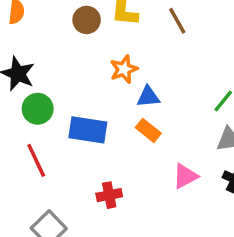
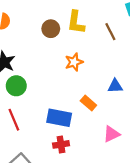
blue triangle: (148, 97) -> (115, 86), moved
blue rectangle: (88, 130) -> (59, 118), moved

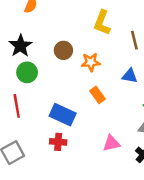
brown circle: (51, 29) -> (63, 50), moved
blue triangle: (115, 86) -> (130, 76), moved
orange rectangle: (88, 103) -> (97, 95), moved

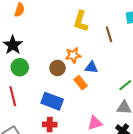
brown circle: (63, 50) -> (57, 68), moved
blue triangle: (130, 76) -> (91, 67), moved

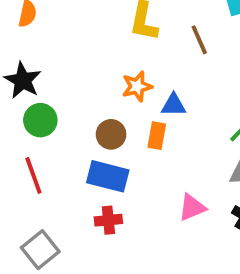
brown circle: (57, 68) -> (111, 134), moved
orange rectangle: (81, 83) -> (157, 136), turned 56

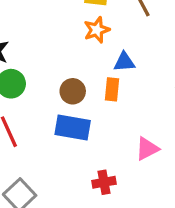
orange star: (137, 86) -> (97, 30), moved
red cross: (108, 220) -> (104, 182), moved

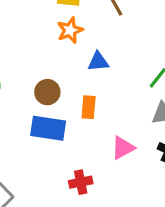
orange rectangle: (112, 89) -> (89, 107), moved

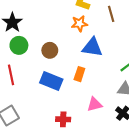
blue triangle: (98, 62) -> (92, 47), size x1.5
brown circle: (47, 92) -> (50, 50), moved

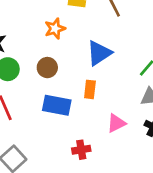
orange star: (79, 24) -> (55, 29), moved
blue triangle: (92, 47) -> (99, 53), turned -30

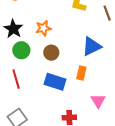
orange star: (55, 29) -> (43, 28), moved
pink triangle: (116, 123) -> (98, 101), turned -42

